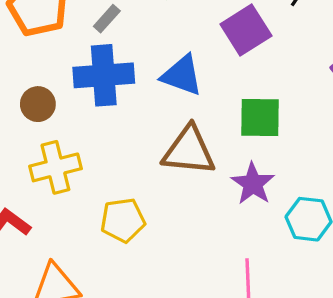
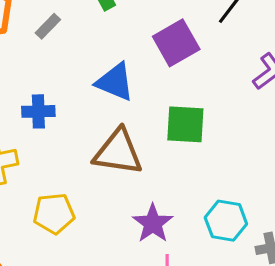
blue cross: (104, 75) -> (38, 111), moved, size x0.6
purple star: (253, 184) -> (153, 223), moved

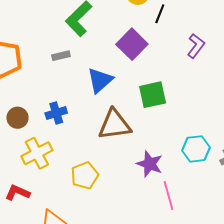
gray rectangle: (48, 26) -> (61, 56), moved, turned 48
blue triangle: (115, 82) -> (100, 80), turned -48

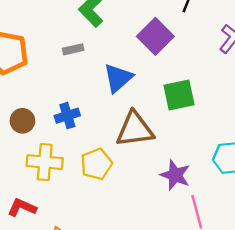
yellow cross: (37, 153) -> (45, 162), turned 32
yellow pentagon: (85, 176) -> (96, 164), moved

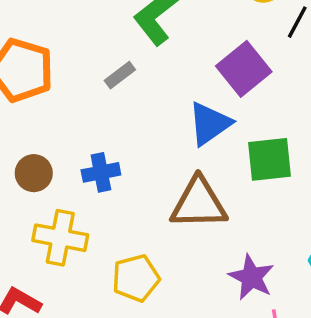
gray rectangle: (73, 49) -> (120, 75), turned -30
blue triangle: (118, 78) -> (210, 124), moved
yellow pentagon: (96, 164) -> (136, 278), moved

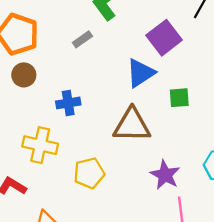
green square: (269, 159) -> (179, 98), size x0.7
brown circle: (34, 173) -> (24, 75), moved

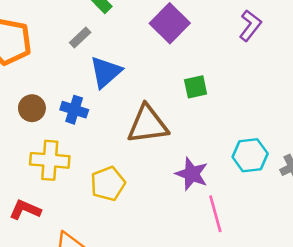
blue triangle: (141, 73) -> (106, 72), moved
brown circle: (24, 75) -> (32, 108), moved
blue cross: (68, 103) -> (74, 110), turned 35

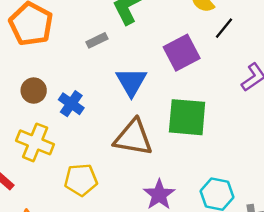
blue triangle: (106, 72) -> (131, 82), moved, turned -36
green square: (196, 87) -> (187, 117), size x1.8

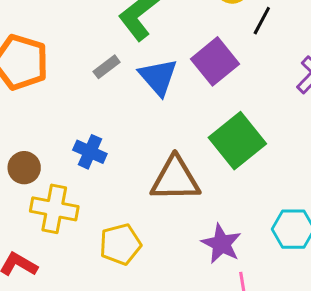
blue triangle: (131, 82) -> (158, 77), moved
brown circle: (34, 91) -> (24, 168), moved
green square: (187, 117) -> (237, 141), turned -33

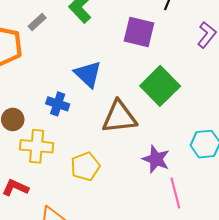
purple square: (215, 61) -> (139, 32), turned -32
gray rectangle: (107, 67) -> (37, 22), moved
blue triangle: (158, 77) -> (88, 74), moved

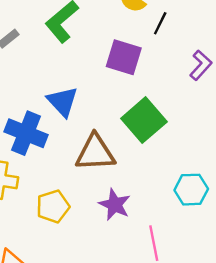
blue cross: (58, 104) -> (26, 133), size x1.6
purple star: (156, 159) -> (115, 205), moved

